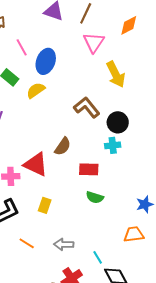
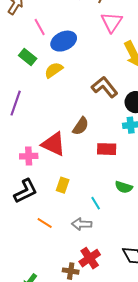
blue ellipse: (46, 61) -> (64, 41), turned 45
green semicircle: (95, 197) -> (124, 187), moved
cyan line: (98, 257) -> (96, 203), moved

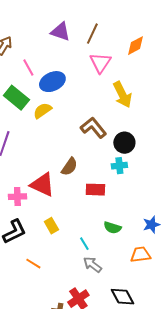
green rectangle: (28, 57) -> (16, 98), size x1.4
yellow rectangle: (63, 185) -> (51, 226), turned -49
gray arrow: (82, 224) -> (92, 265), moved, turned 36

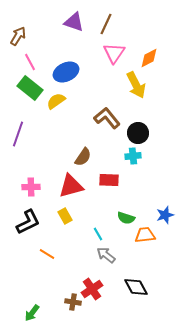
orange diamond: (135, 46) -> (149, 58), moved
pink line: (28, 68) -> (30, 62), moved
red triangle: (42, 185) -> (71, 186), moved, turned -40
orange trapezoid: (140, 255) -> (145, 235), moved

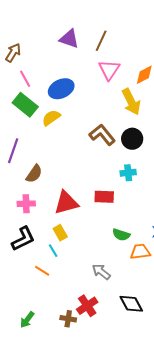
black circle: (138, 133) -> (132, 139), moved
brown semicircle: (83, 157) -> (34, 174), moved
cyan line: (98, 234) -> (53, 251), moved
green arrow: (32, 313) -> (27, 320), moved

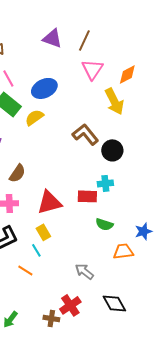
black circle: (132, 139) -> (112, 150), moved
cyan cross: (128, 173) -> (105, 183), moved
green semicircle: (121, 235) -> (104, 224), moved

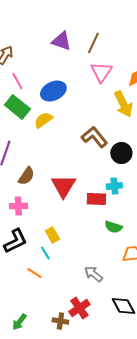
red triangle: (49, 202) -> (63, 186), moved, turned -44

